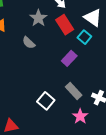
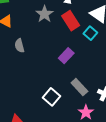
gray semicircle: (29, 43) -> (19, 46), moved, turned 32
purple rectangle: (69, 58) -> (66, 56), moved

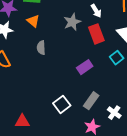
cyan square: (90, 33) -> (117, 58), moved
gray rectangle: (79, 87) -> (91, 101), turned 66

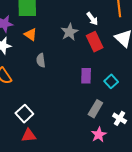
cyan square: (117, 58) -> (111, 81), moved
purple rectangle: (85, 67) -> (86, 76), turned -49
white square: (62, 104) -> (24, 114), moved

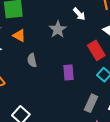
red rectangle: (95, 42) -> (96, 50), moved
purple rectangle: (86, 76) -> (68, 72), moved

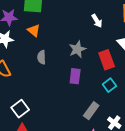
gray star: (58, 29) -> (77, 49), moved

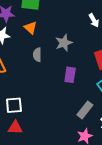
gray star: (77, 49) -> (64, 43), moved
white square: (20, 109) -> (14, 105), turned 30

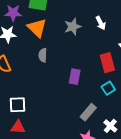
orange triangle: (30, 28) -> (37, 28), size x1.5
gray star: (64, 43) -> (73, 27), moved

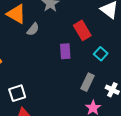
gray semicircle: (43, 55) -> (33, 29), moved, turned -128
red rectangle: (107, 63) -> (82, 30), moved

